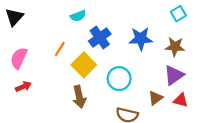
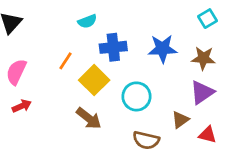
blue cross: (100, 38) -> (113, 47), turned 30
brown arrow: (79, 97) -> (89, 118), turned -40
red triangle: (181, 100) -> (208, 135), moved

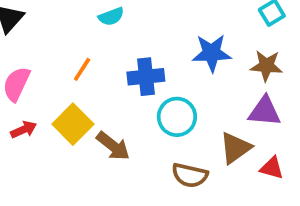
blue cross: (113, 47) -> (146, 77), moved
yellow square: (94, 80) -> (73, 124), moved
purple triangle: (202, 92) -> (265, 111), turned 40
brown triangle: (180, 120) -> (235, 148), size x1.4

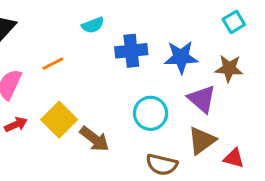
orange line: (82, 69) -> (53, 64), moved, turned 30
blue cross: (146, 77) -> (131, 51), moved
purple triangle: (265, 111) -> (202, 99), moved, turned 36

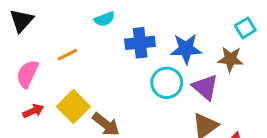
cyan square: (234, 22) -> (245, 28), moved
cyan circle: (151, 113) -> (167, 83), moved

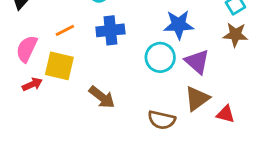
blue cross: (140, 43) -> (110, 30), moved
brown star: (230, 59) -> (235, 35), moved
yellow square: (73, 107) -> (59, 66), moved, turned -32

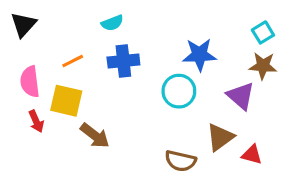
pink semicircle: (27, 49) -> (30, 82), turned -32
purple triangle: (197, 62) -> (241, 96), moved
red arrow: (32, 84) -> (36, 121), turned 90
brown arrow: (102, 97) -> (95, 136), moved

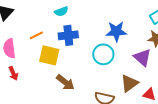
yellow square: (66, 101) -> (49, 55), moved
brown arrow: (95, 136) -> (65, 82), moved

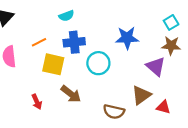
cyan circle: (103, 54) -> (98, 63), moved
red arrow: (13, 73) -> (37, 102), moved

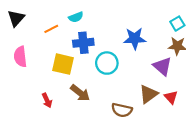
orange line: (39, 42) -> (51, 29), moved
red triangle: (163, 107) -> (171, 97), moved, turned 32

